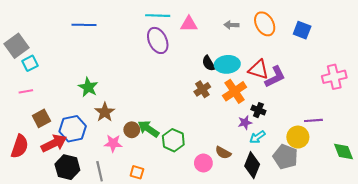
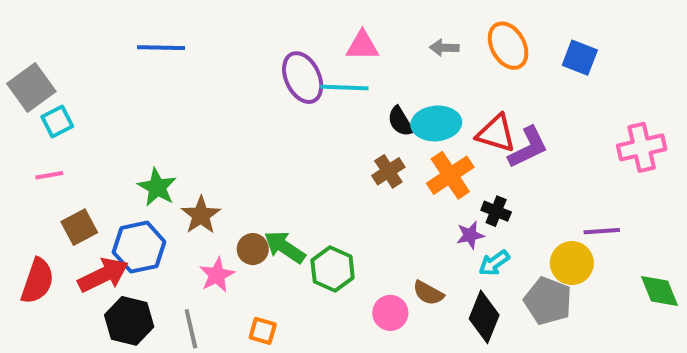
cyan line: (158, 16) -> (344, 88), moved
green star: (88, 87) -> (157, 187), moved
pink star: (113, 143) -> (217, 275), turned -30

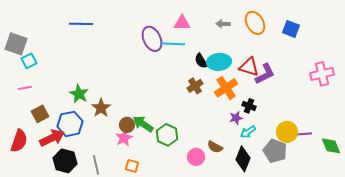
gray square: (31, 88) -> (16, 44), turned -35
purple line: (602, 231) -> (303, 134), moved
pink star: (217, 275) -> (124, 138), moved

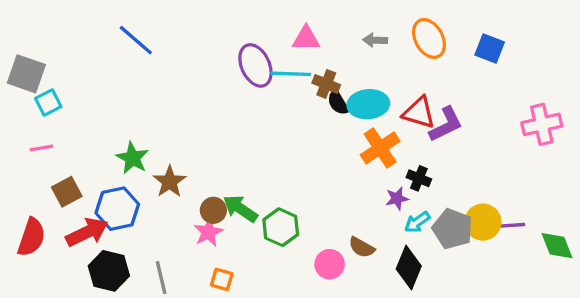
blue line: (81, 24) -> (136, 40), turned 40
brown cross: (195, 86) -> (326, 84), moved, turned -35
gray pentagon: (275, 151) -> (453, 229), moved

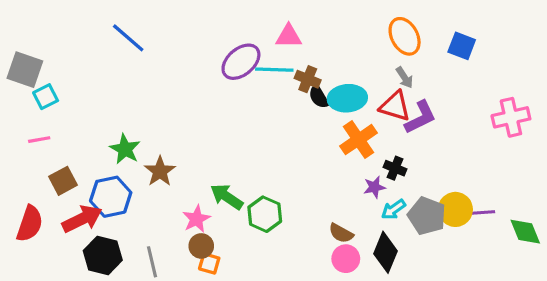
gray arrow: (375, 40) -> (405, 78), moved, turned -125
purple ellipse: (255, 65) -> (241, 62), turned 75
brown circle: (213, 210) -> (201, 246), moved
pink circle: (330, 264) -> (346, 259), moved

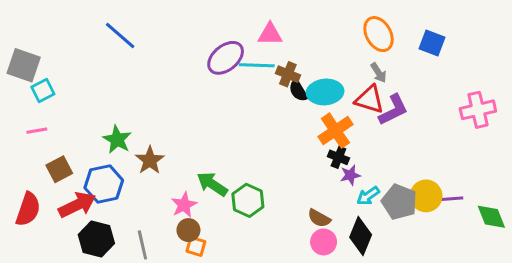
black cross: (395, 168) -> (338, 157), moved

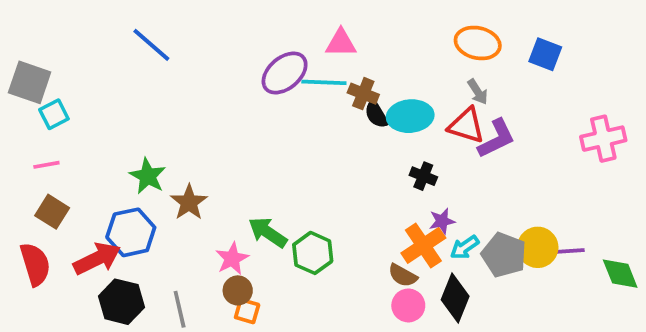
orange ellipse: (379, 34) -> (478, 43), turned -48
orange cross: (335, 131) -> (423, 245), moved
black cross: (338, 157) -> (423, 176), moved
brown square: (59, 169) -> (52, 212), moved, turned -30
red semicircle: (28, 209) -> (35, 264), turned -36

